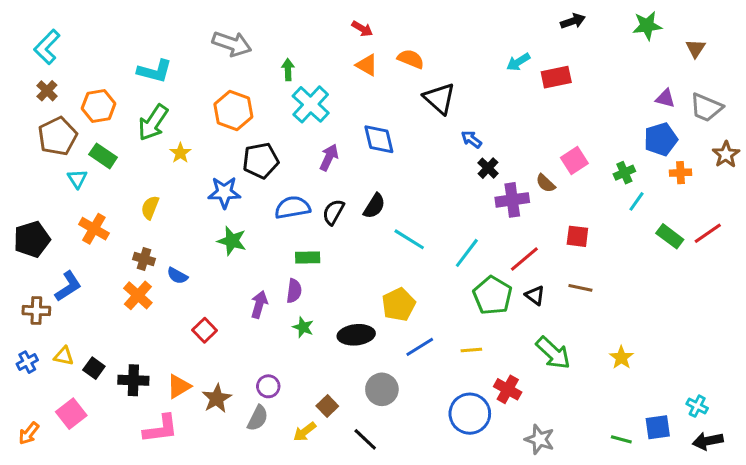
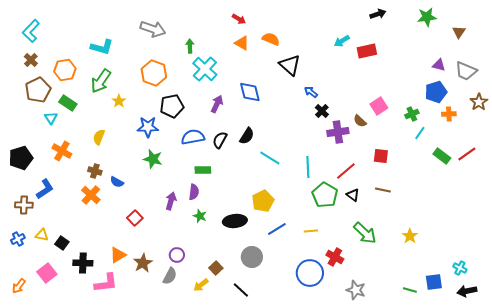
cyan line: (467, 253) -> (308, 167), turned -40
black cross: (133, 380) -> (83, 263), moved

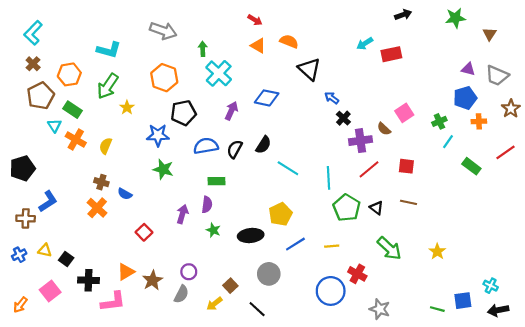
blue diamond: (250, 92) -> (267, 98), turned -65
orange cross: (62, 151) -> (76, 140), moved
red line: (467, 154) -> (506, 152), moved
red line: (346, 171) -> (369, 169), moved

